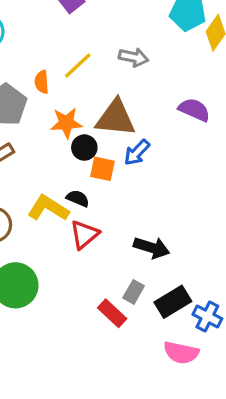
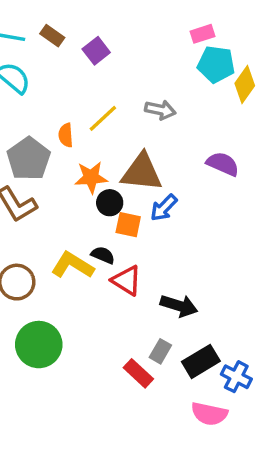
red triangle: (84, 234) -> (127, 280), moved, turned -48

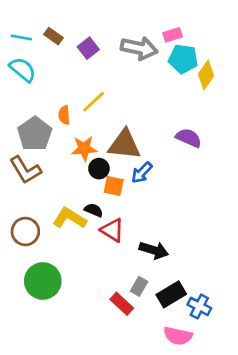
gray arrow: (160, 110) -> (139, 48), moved, size x1.5

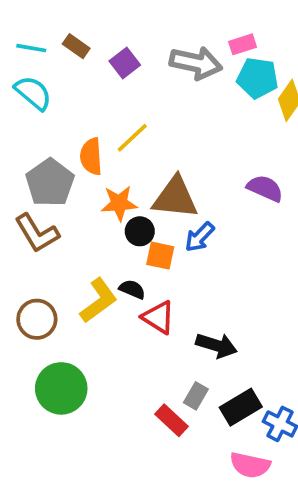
orange semicircle: (64, 115) -> (91, 156), size x1.4
yellow L-shape: (70, 218) -> (99, 301), turned 112

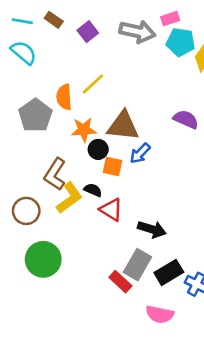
brown L-shape: (37, 233) -> (55, 174), moved, turned 64
gray rectangle: (196, 396) -> (137, 265), size x1.6
pink semicircle: (250, 465) -> (160, 314), moved

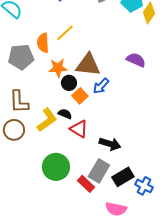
gray pentagon: (35, 115) -> (21, 57), turned 30
orange square: (113, 166) -> (80, 96), turned 35
brown L-shape: (55, 174) -> (19, 102), moved, turned -35
green circle: (43, 259) -> (56, 167), moved

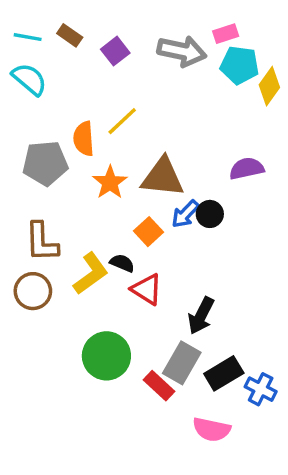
purple semicircle: (136, 60) -> (247, 168), turned -36
orange star: (58, 68) -> (110, 182), turned -30
black circle: (69, 83) -> (210, 214), moved
black arrow: (110, 144) -> (201, 316), turned 100

